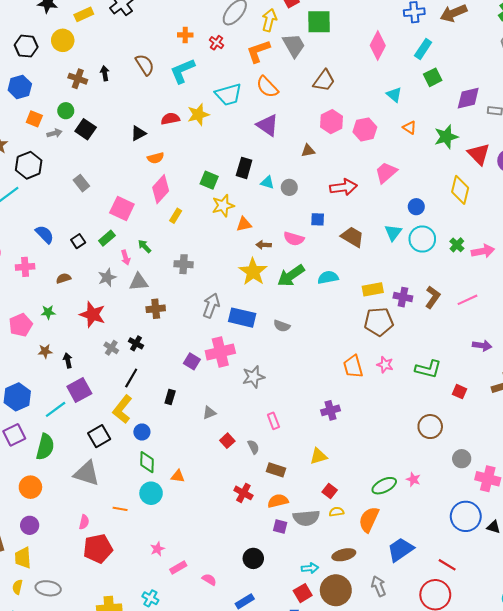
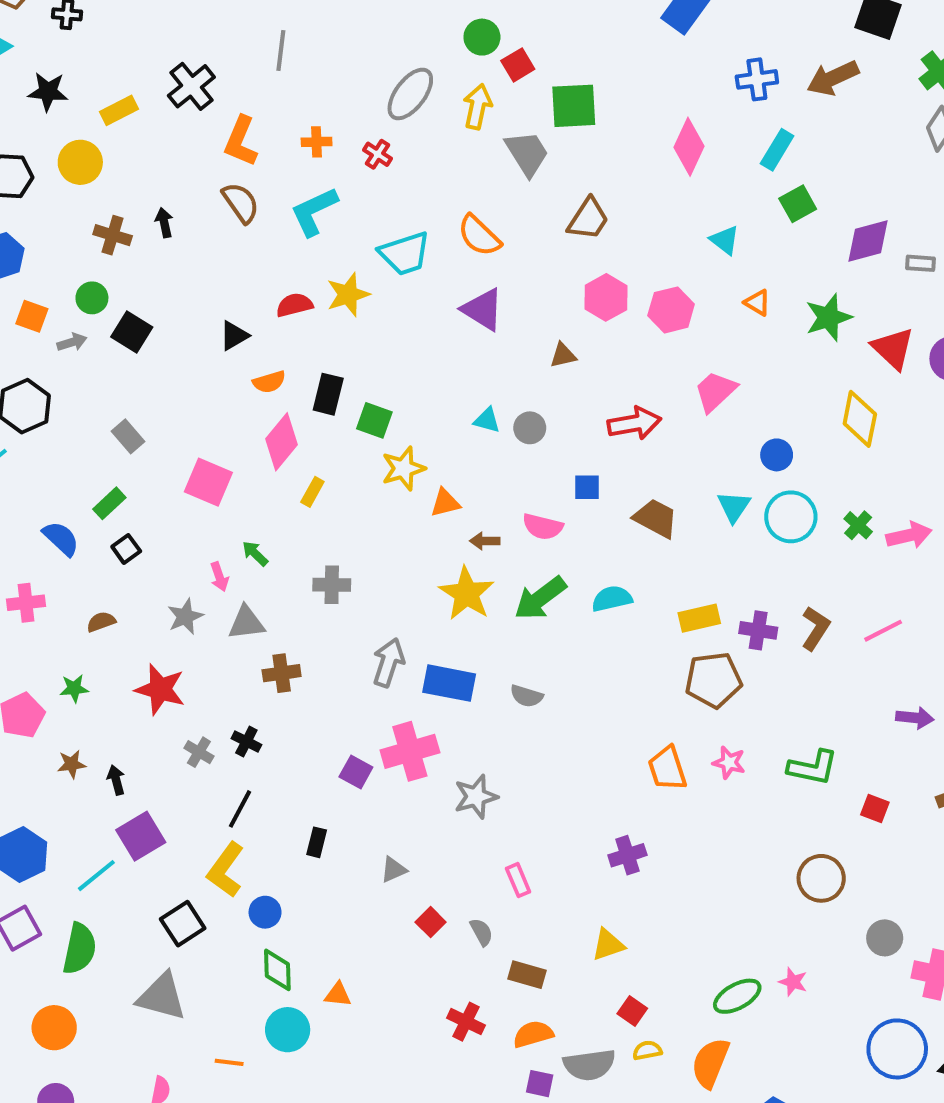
orange L-shape: (258, 51) -> (241, 141), moved, turned -45
black rectangle: (244, 168) -> (328, 394), moved
green rectangle: (107, 238) -> (109, 503), moved

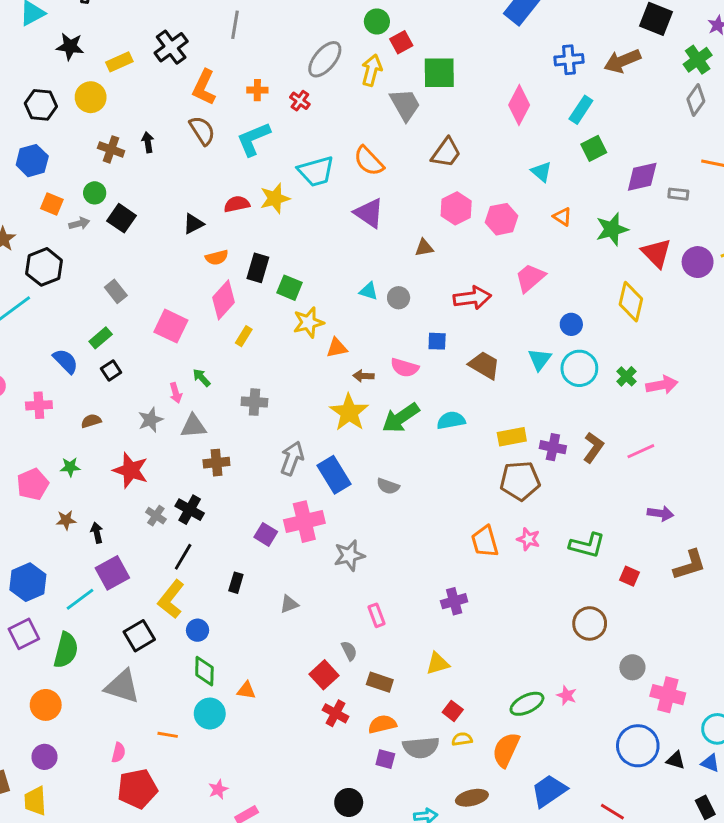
blue rectangle: (449, 683) -> (334, 475), turned 45
black cross: (246, 742) -> (190, 510), size x1.4
red square: (431, 922) -> (324, 675), moved, size x1.4

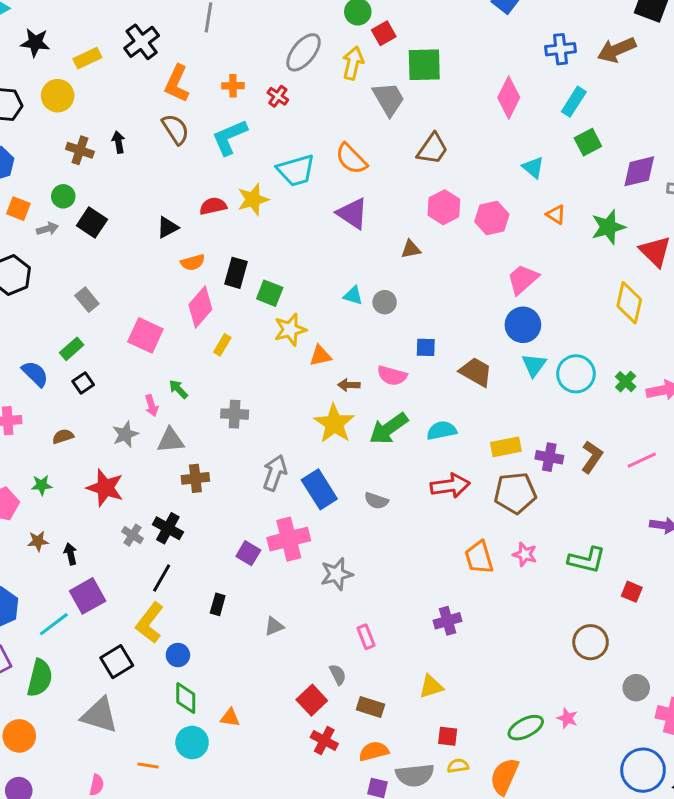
red arrow: (472, 298) -> (450, 486), moved
blue circle: (571, 324) -> (523, 325), moved, size x1.5
red square: (453, 711) -> (448, 736), turned -30

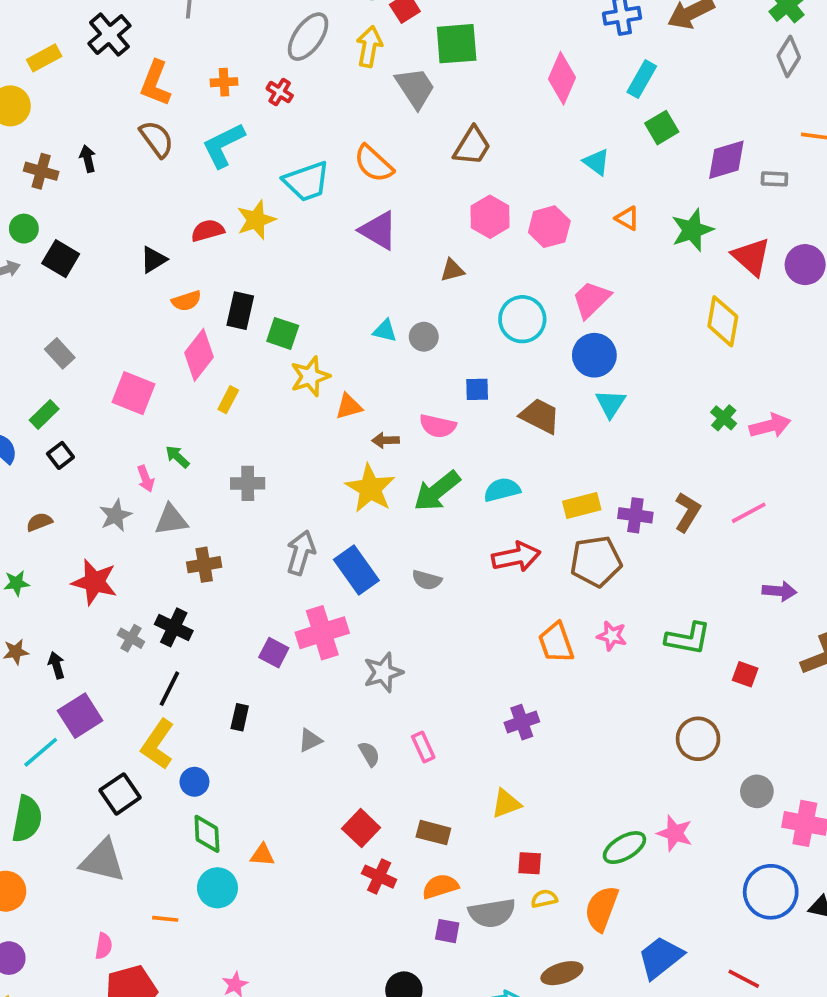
cyan circle: (576, 374) -> (522, 319), moved
gray semicircle: (338, 674) -> (369, 754), moved
pink star: (567, 718) -> (675, 833), size x1.4

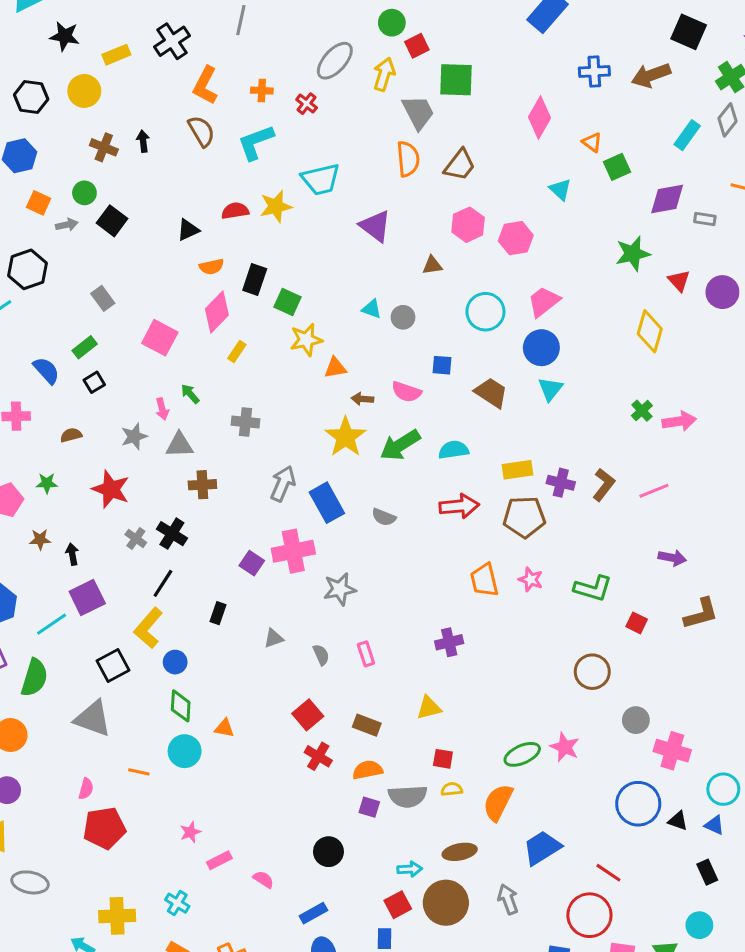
cyan rectangle: (642, 79) -> (687, 135), moved
orange semicircle: (374, 164) -> (408, 159), moved, turned -144
orange triangle: (627, 218) -> (592, 142), moved
red triangle: (751, 257) -> (679, 281), size x0.7

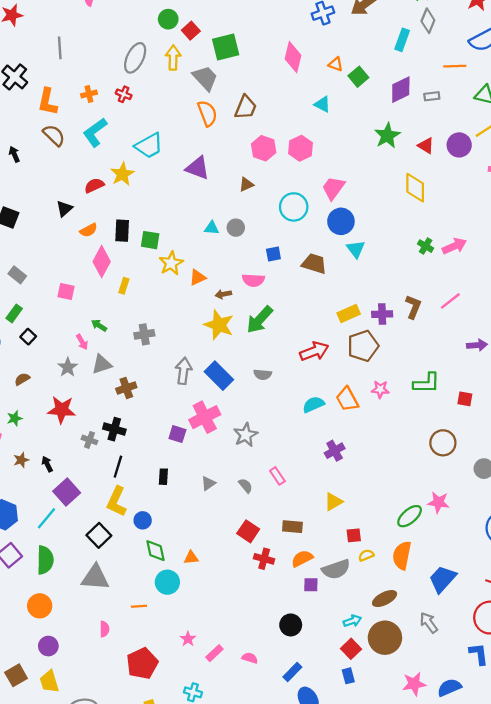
pink square: (160, 338) -> (66, 291), size x0.7
cyan semicircle: (454, 450) -> (313, 404), moved
red pentagon: (104, 828) -> (142, 663), moved

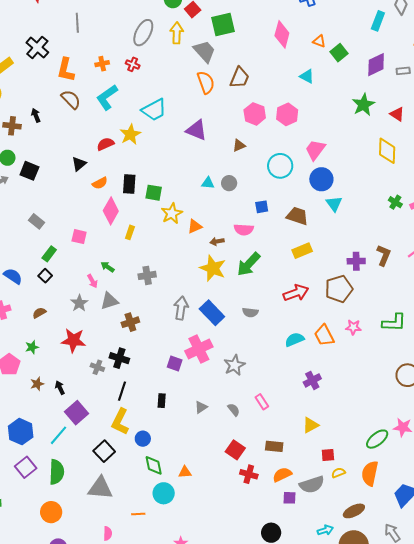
green rectangle: (14, 313) -> (49, 254), moved
yellow rectangle: (349, 314) -> (302, 251), moved

